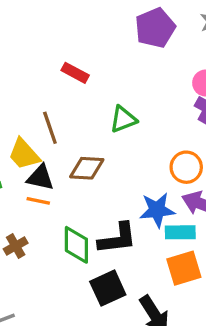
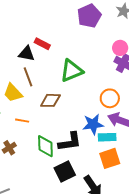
green triangle: (123, 119) -> (72, 71), size x1.4
black triangle: (40, 177) -> (27, 54), moved

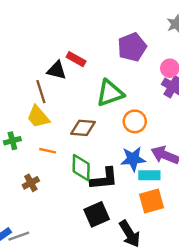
purple pentagon: (89, 16) -> (132, 47), moved
brown line: (28, 77) -> (41, 92), moved
orange circle: (110, 98) -> (135, 121), moved
green diamond: (45, 146) -> (81, 168), moved

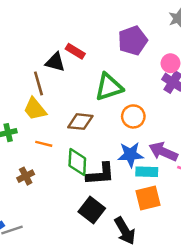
black square: (97, 214) -> (92, 210), turned -30

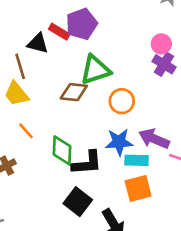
purple pentagon: (133, 41) -> (82, 24), moved
brown diamond: (80, 122) -> (74, 92), moved
orange line: (44, 144) -> (26, 131), turned 35

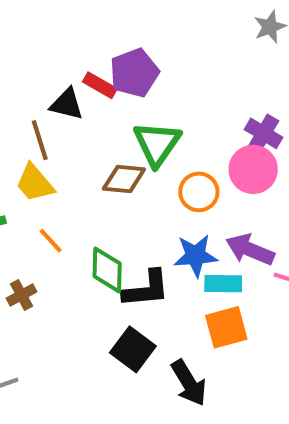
pink circle: (161, 44) -> (253, 169), moved, size x1.5
green triangle: (95, 70) -> (157, 144), turned -36

